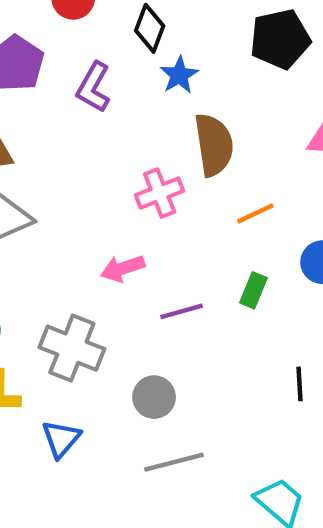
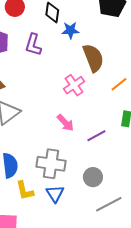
blue star: (179, 75) -> (70, 30), turned -30
pink arrow: (123, 268) -> (65, 123), turned -102
blue triangle: (61, 439) -> (55, 194), moved

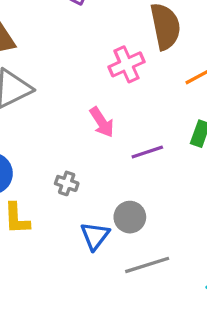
gray cross: (51, 164) -> (67, 183), size x0.5
blue triangle: (55, 194) -> (95, 236), moved

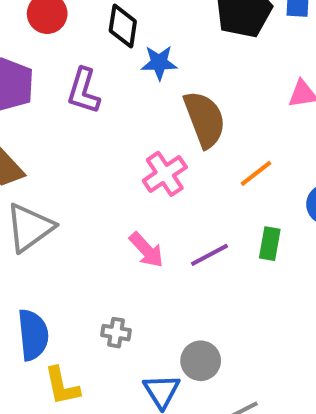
purple line: (147, 152) -> (209, 255), moved

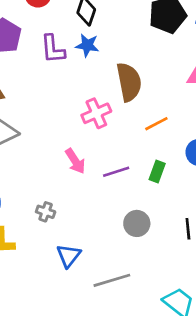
blue star: (159, 63) -> (87, 45), moved
purple L-shape: (84, 91) -> (53, 49), turned -32
gray circle: (201, 361) -> (137, 223), moved

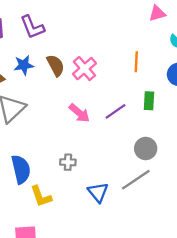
blue star: (87, 45) -> (24, 65), moved
brown semicircle: (129, 82) -> (56, 65), moved, size x0.7
orange line: (156, 124) -> (136, 62), turned -42
gray line: (112, 280) -> (136, 180), moved

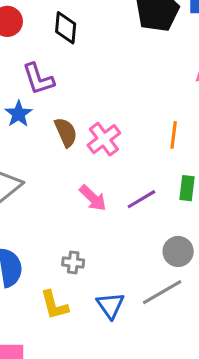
blue star: (24, 65) -> (19, 114), moved, turned -30
yellow L-shape: (41, 196) -> (54, 305), moved

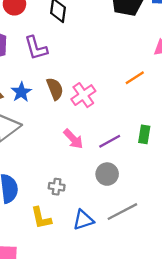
blue star: (19, 114) -> (21, 92), moved
orange line: (174, 135) -> (135, 78), moved, turned 48
gray circle: (178, 251) -> (107, 174), moved
blue triangle: (110, 305) -> (83, 220), turned 45

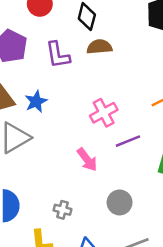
brown semicircle: (55, 89) -> (99, 47), moved, turned -80
purple line: (110, 141) -> (128, 141), moved

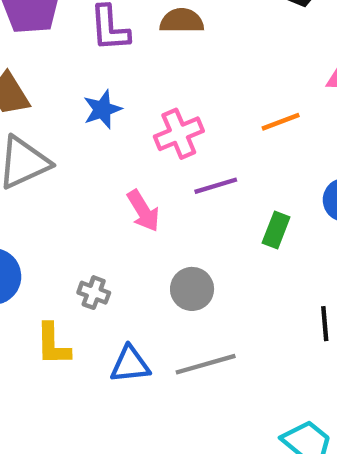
blue star: (36, 101) -> (102, 109), moved

